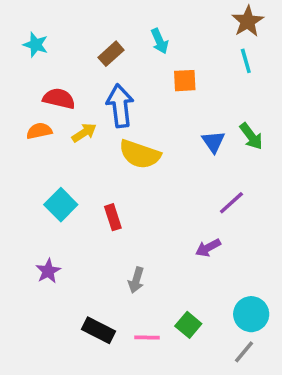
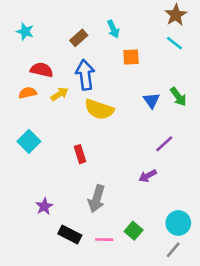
cyan line: (246, 61) -> (174, 43), turned -36
cyan square: (61, 205) -> (29, 141), moved
purple star: (48, 271) -> (44, 206), moved
gray arrow: (136, 280) -> (97, 199), size x1.5

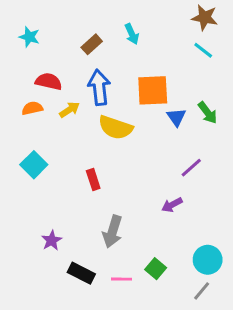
brown star: (176, 15) -> (205, 18), turned -30
orange square: (131, 57) -> (153, 90), moved, size x1.6

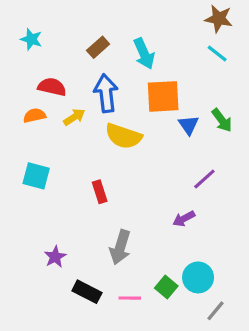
cyan arrow: (132, 34) -> (144, 54), moved, size x1.4
cyan square: (34, 165) -> (36, 176), turned -30
cyan circle: (208, 260) -> (198, 277), moved

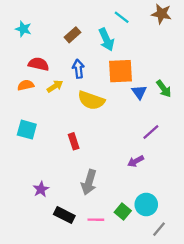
cyan line: (217, 54) -> (122, 17), moved
blue arrow: (106, 93) -> (78, 69), size x0.7

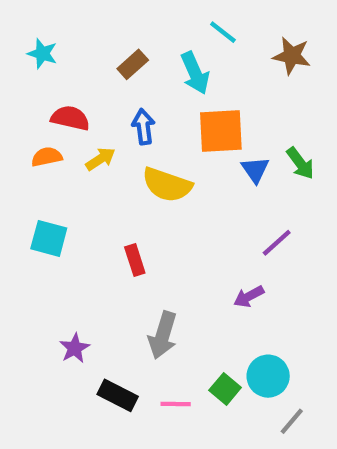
brown star: (161, 14) -> (292, 56), moved

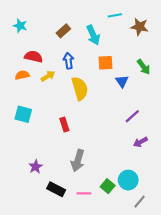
cyan line: (223, 32) -> (115, 15), moved, turned -48
orange square: (221, 131) -> (106, 63), size x0.7
green arrow: (300, 163) -> (144, 67), moved
yellow semicircle: (167, 185) -> (80, 88), turned -125
purple arrow: (249, 297) -> (141, 142), moved

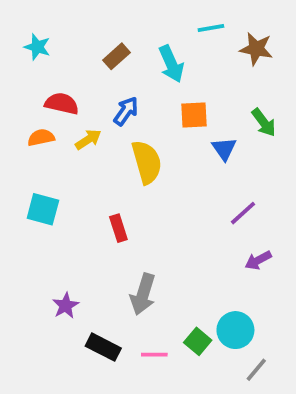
blue arrow: (68, 61) -> (126, 111), turned 42

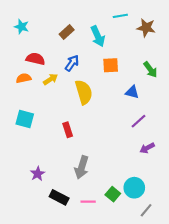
blue triangle: (224, 149) -> (132, 92), moved, turned -40

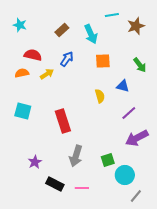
brown star: (146, 28) -> (136, 26), turned -30
yellow semicircle: (84, 92) -> (100, 96), moved, size x0.6
red rectangle: (68, 130) -> (63, 121), size x1.6
purple arrow: (147, 148) -> (137, 138), size x1.6
green square: (113, 194) -> (108, 160), moved, turned 32

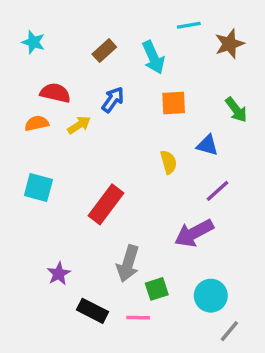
red rectangle: (63, 121) -> (106, 204), turned 55
purple arrow: (137, 138) -> (194, 233), moved
green square: (108, 160) -> (157, 289), moved

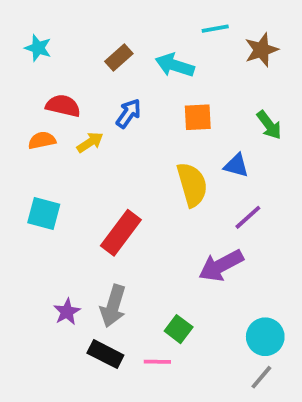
cyan arrow: (153, 57) -> (175, 65), turned 132
yellow semicircle: (169, 162) -> (192, 185), size x1.6
gray arrow: (128, 264) -> (113, 306), moved
green square: (157, 289) -> (179, 329), turned -35
cyan circle: (211, 296) -> (265, 337), moved

